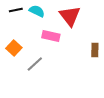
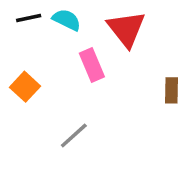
pink rectangle: (51, 36) -> (92, 65), turned 54
gray line: (35, 64) -> (74, 136), moved

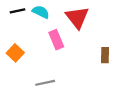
gray line: (74, 136) -> (45, 83), turned 30

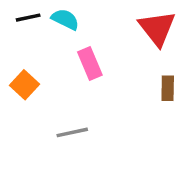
red triangle: (77, 17) -> (157, 28), moved

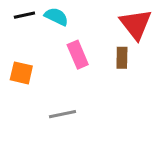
orange square: (25, 85) -> (21, 73), turned -30
brown rectangle: (168, 88) -> (122, 58), moved

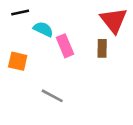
cyan semicircle: (56, 17) -> (43, 29), moved
gray line: (62, 114) -> (52, 96), turned 40

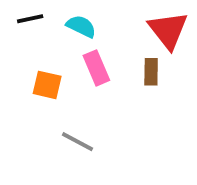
cyan semicircle: (43, 29) -> (81, 26), moved
orange square: (18, 61) -> (47, 85), moved

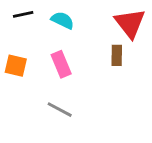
pink rectangle: (96, 68) -> (61, 64), moved
orange square: (47, 85) -> (16, 66), moved

